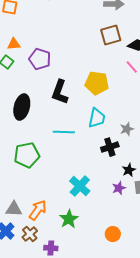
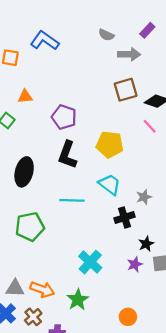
orange triangle: (14, 44) -> (25, 97), moved
purple pentagon: (40, 59) -> (64, 117), moved
cyan trapezoid: (97, 118) -> (110, 184), turned -65
orange arrow: (38, 210) -> (42, 289), turned 75

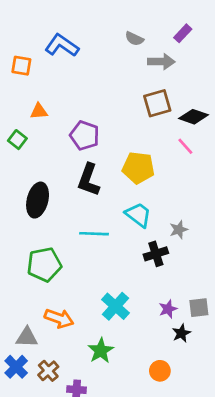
black star: (146, 244) -> (181, 333), moved
orange arrow: (42, 289) -> (59, 318), moved

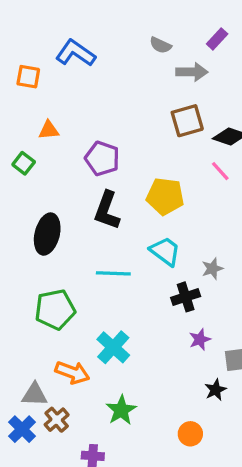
cyan cross: (116, 306) -> (113, 347), moved
purple star: (168, 309) -> (200, 339), moved
brown cross: (48, 371) -> (57, 420), moved

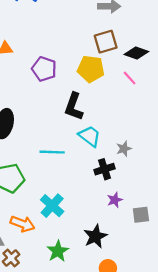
yellow pentagon: (165, 196) -> (91, 69), moved
black L-shape: (107, 210) -> (74, 107), moved
black star: (216, 390) -> (95, 236), moved, size x1.5

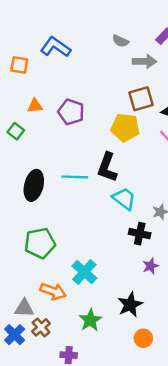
purple pentagon: (44, 69) -> (71, 112), moved
cyan line: (52, 152) -> (75, 177), moved
black cross: (104, 169) -> (140, 234), turned 30

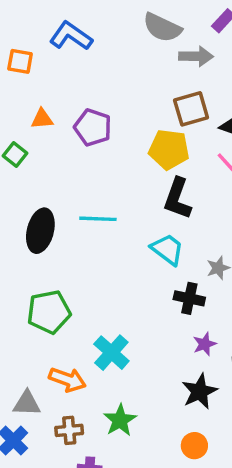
gray semicircle: (120, 41) -> (162, 28), size x1.6
black L-shape: (107, 167) -> (177, 199), moved
black star: (130, 305) -> (199, 391), moved
brown cross: (41, 327) -> (69, 430), moved, turned 36

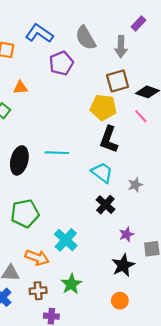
gray semicircle: (162, 28) -> (86, 38), moved, turned 35
gray arrow: (196, 56) -> (121, 47), turned 90
purple pentagon: (93, 127) -> (61, 63), moved, turned 30
black cross: (189, 298) -> (105, 205), moved, turned 30

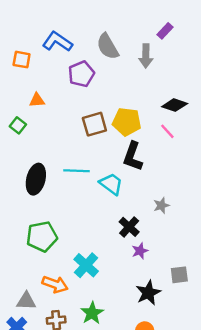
brown square: (118, 81) -> (94, 124), moved
cyan trapezoid: (102, 173) -> (111, 184), moved
purple star: (126, 234) -> (140, 251), moved

